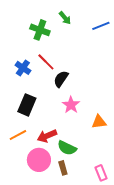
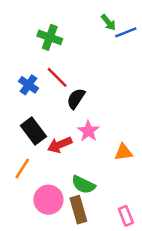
green arrow: (65, 18) -> (108, 22), moved
black rectangle: (27, 105) -> (33, 131), turned -60
orange line: (18, 135) -> (22, 168), turned -30
red arrow: (47, 136) -> (60, 145), moved
brown rectangle: (63, 168) -> (78, 210), size x1.5

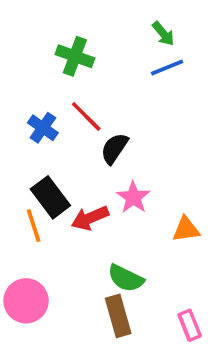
blue line: (126, 32) -> (167, 68), moved
orange line: (22, 168) -> (34, 226), moved, turned -50
pink circle: (48, 200) -> (26, 301), moved

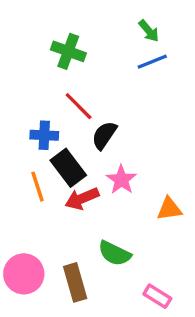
blue cross: (43, 128) -> (44, 135), moved, turned -32
black rectangle: (50, 197) -> (68, 168), moved
orange line: (34, 226) -> (37, 187), moved
brown rectangle: (118, 316) -> (75, 282), moved
pink rectangle: (190, 325) -> (157, 296), moved, turned -36

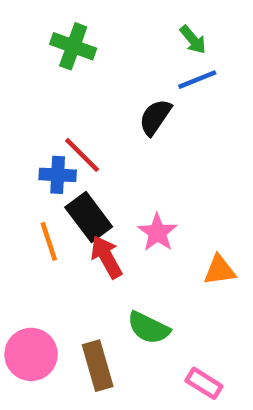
green cross: (68, 51) -> (73, 46), moved
red line: (79, 106) -> (82, 155), moved
black semicircle: (104, 135) -> (155, 117), moved
red arrow: (82, 199) -> (106, 257), turned 84

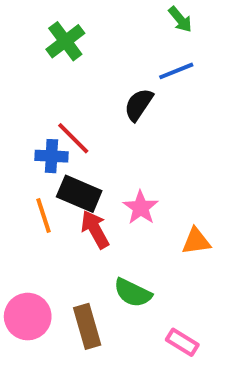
green arrow: (193, 40) -> (180, 19), moved
green cross: (73, 46) -> (65, 41), turned 33
black rectangle: (89, 217) -> (79, 194), turned -30

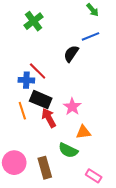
orange triangle: (196, 241) -> (83, 132), moved

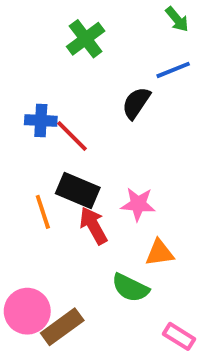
green cross: (34, 21) -> (86, 39), moved
blue cross: (26, 80) -> (41, 120), moved
pink star: (72, 107) -> (138, 204), turned -30
brown rectangle: (45, 168) -> (62, 327), moved, turned 70

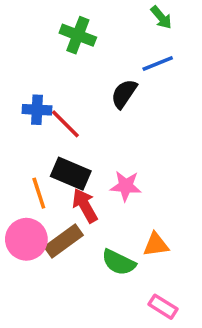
green cross: (86, 39) -> (78, 35), turned -32
orange triangle: (160, 253) -> (156, 245), moved
pink circle: (27, 311) -> (26, 239), moved
brown rectangle: (62, 327) -> (64, 241), moved

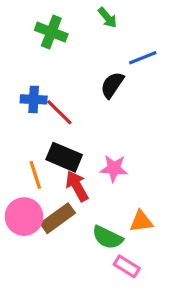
green arrow: (161, 17) -> (107, 18), moved
green cross: (78, 35) -> (51, 32), moved
pink rectangle: (163, 307) -> (127, 266), moved

